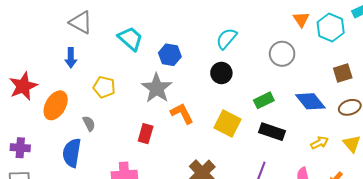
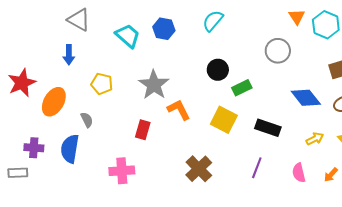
cyan semicircle: (226, 39) -> (213, 21), moved
blue hexagon: (170, 55) -> (164, 29), moved
green rectangle: (264, 100) -> (242, 88), moved
purple cross: (20, 148) -> (34, 148), moved

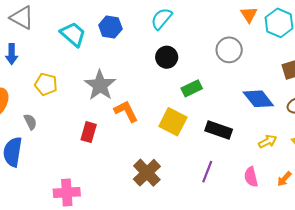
black circle: (218, 70) -> (167, 57), moved
pink cross: (122, 171) -> (67, 192), moved

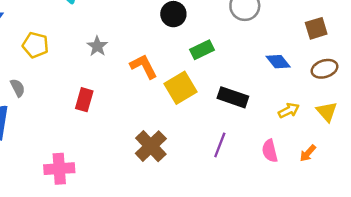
gray star: (100, 85) -> (97, 46), size x0.6
blue diamond: (258, 99) -> (278, 62), size x0.7
orange L-shape: (126, 111) -> (144, 66), moved
yellow square: (173, 122) -> (181, 88), turned 32

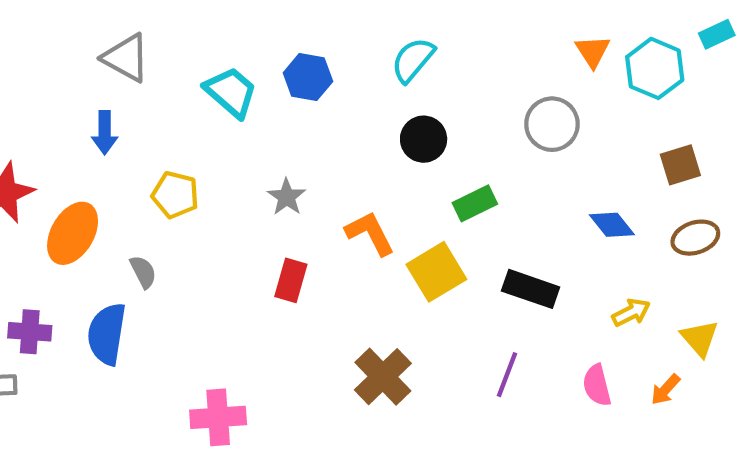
red rectangle: (84, 100) -> (291, 280), moved
yellow triangle: (327, 112) -> (700, 338), moved

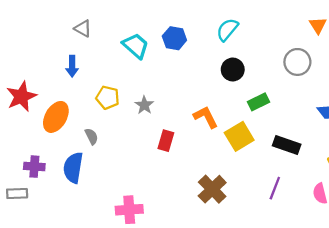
gray triangle: (126, 58) -> (83, 29), size x0.7
gray star: (287, 197) -> (144, 105), moved

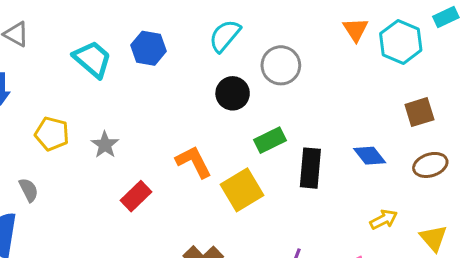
gray circle: (297, 62) -> (281, 65), moved
red rectangle: (166, 141) -> (136, 196), turned 30
black rectangle: (287, 145) -> (310, 168), moved, turned 76

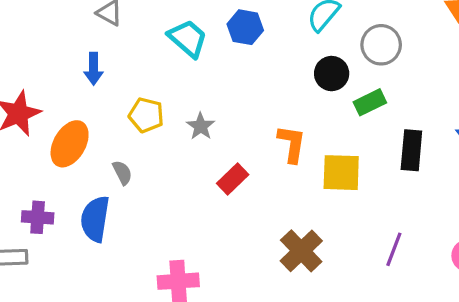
green rectangle: (270, 140) -> (370, 102), moved
orange L-shape: (194, 162) -> (292, 144), turned 36
yellow square: (242, 190) -> (341, 173), turned 33

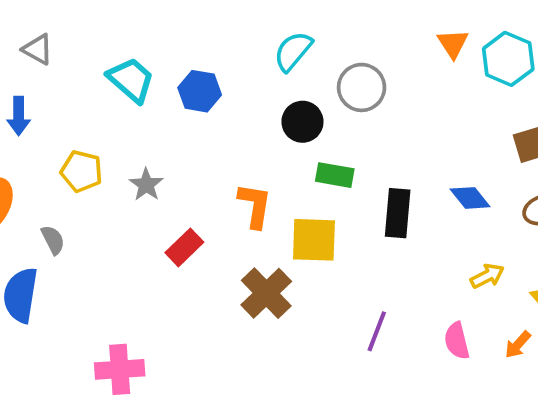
blue hexagon: (245, 27) -> (200, 91), moved
green rectangle: (370, 102) -> (335, 175), moved, turned 36
brown cross: (301, 251) -> (266, 293), moved

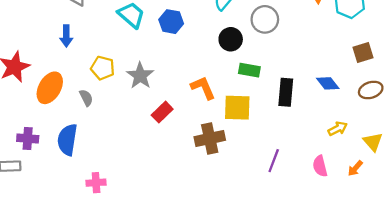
gray star: (146, 185) -> (140, 76), size x1.4
orange L-shape: (255, 206) -> (203, 88), turned -32
gray semicircle: (53, 240) -> (86, 98), moved
brown cross: (266, 293) -> (210, 139), turned 32
pink cross: (120, 369) -> (96, 183), moved, size x0.7

